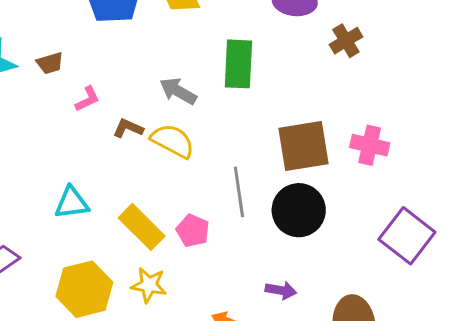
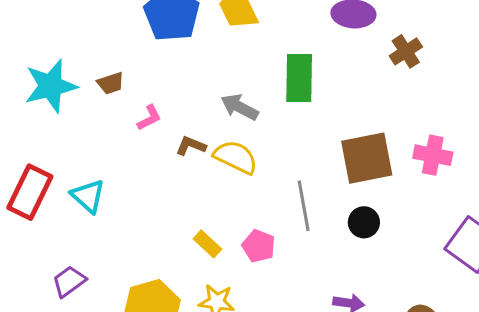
cyan triangle: (72, 203) -> (88, 196), moved, turned 51
black circle: (299, 210) -> (364, 222), size x0.6
yellow rectangle: (142, 227) -> (207, 244), size x0.6

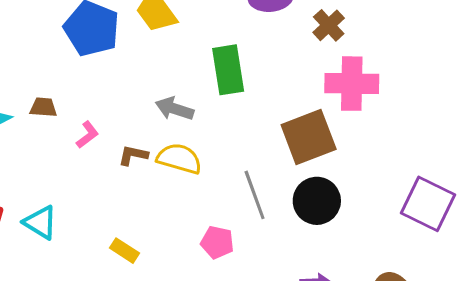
brown trapezoid: (111, 83) -> (43, 107), turned -148
pink cross: (433, 155) -> (352, 84), moved, size x1.4
black circle: (364, 222) -> (317, 201), size x1.5
yellow rectangle: (207, 244) -> (124, 251), moved

